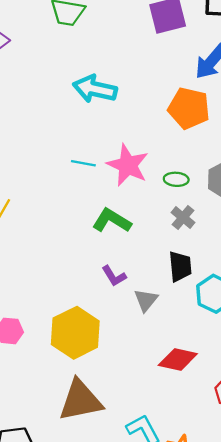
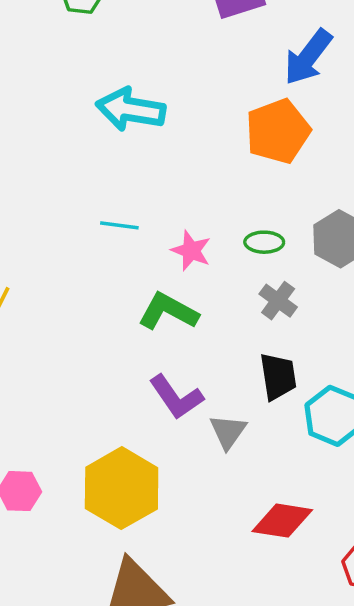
orange pentagon: (189, 108) -> (278, 131), turned -30
pink star: (128, 165) -> (191, 251), moved, size x0.6
purple L-shape: (114, 276) -> (176, 397), size x1.4

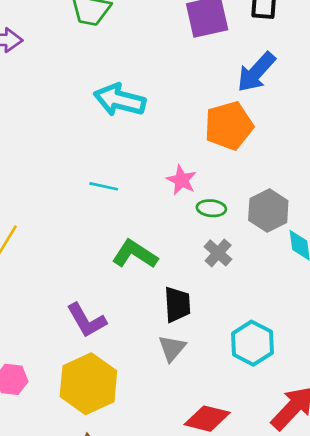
pink star: (191, 251) -> (181, 180), moved
black trapezoid: (278, 376) -> (177, 304), moved
purple L-shape: (176, 397) -> (87, 320), moved

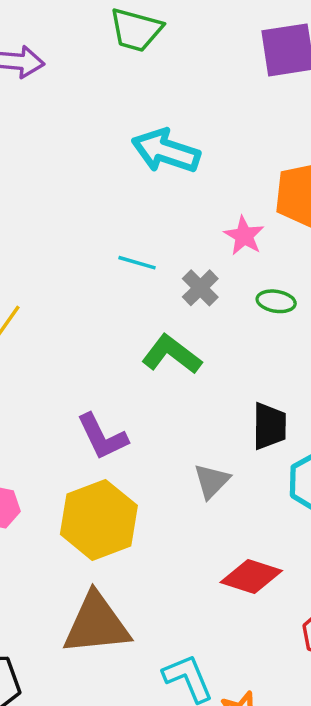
pink star: (181, 180) -> (244, 236), moved
gray cross: (218, 253) -> (200, 288), moved
black trapezoid: (177, 304) -> (269, 426), moved

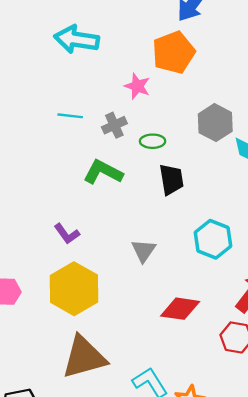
gray cross: (200, 288) -> (114, 125), turned 30
green ellipse: (276, 301) -> (153, 141), moved
black trapezoid: (269, 426) -> (171, 179), moved
purple L-shape: (102, 437) -> (67, 234), size x0.7

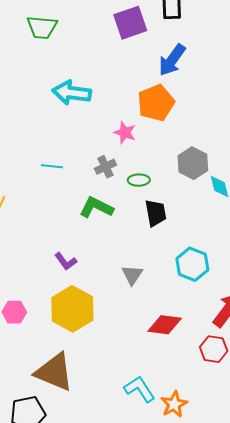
cyan line: (70, 116) -> (52, 166), moved
brown triangle: (84, 357) -> (54, 372), moved, turned 39

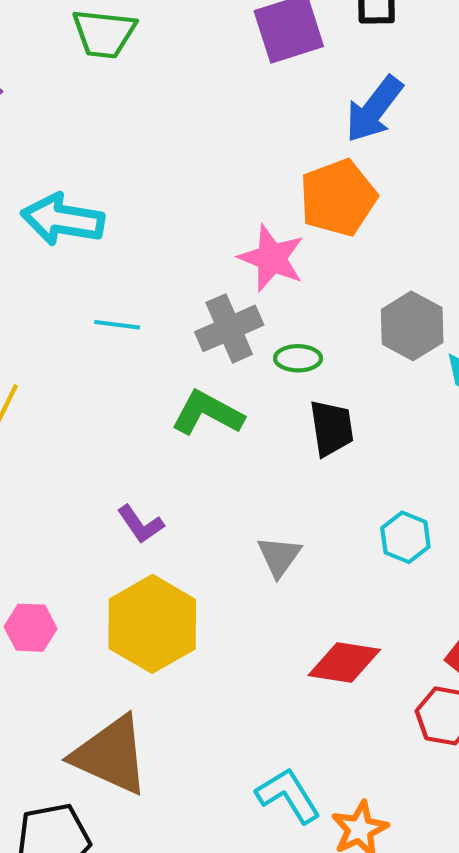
cyan arrow: (72, 93) -> (63, 220), moved
pink star: (125, 133) -> (272, 258), size x1.4
gray cross: (106, 167) -> (229, 328), size x1.4
cyan hexagon: (192, 264) -> (405, 537), size x0.7

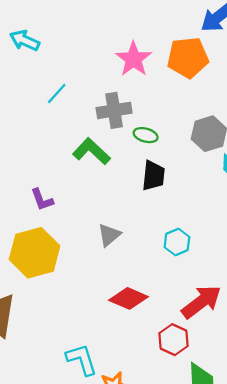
cyan arrow: (63, 220) -> (25, 41), moved, size x0.7
pink star: (272, 258) -> (134, 59), moved
cyan line: (117, 325) -> (57, 93), turned -70

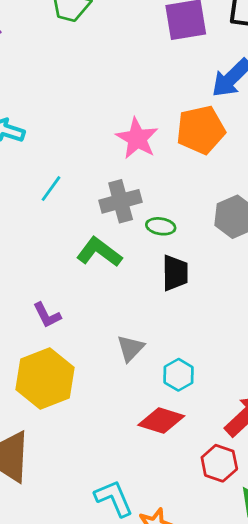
cyan hexagon: (177, 242) -> (178, 375), moved

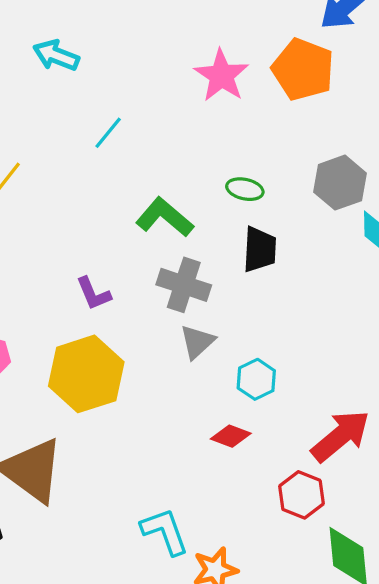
orange pentagon: (201, 130) -> (303, 69), turned 30
gray cross: (121, 201) -> (184, 285), moved, turned 30
red diamond: (161, 420) -> (231, 436), size x0.7

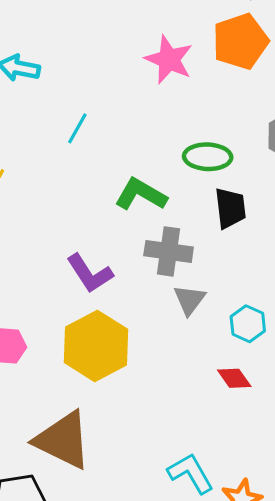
orange pentagon: (303, 69) -> (240, 41), turned -30
green ellipse: (245, 189) -> (208, 157), size x1.4
purple L-shape: (94, 294) -> (90, 273), size x1.4
red diamond: (231, 436) -> (234, 378), turned 44

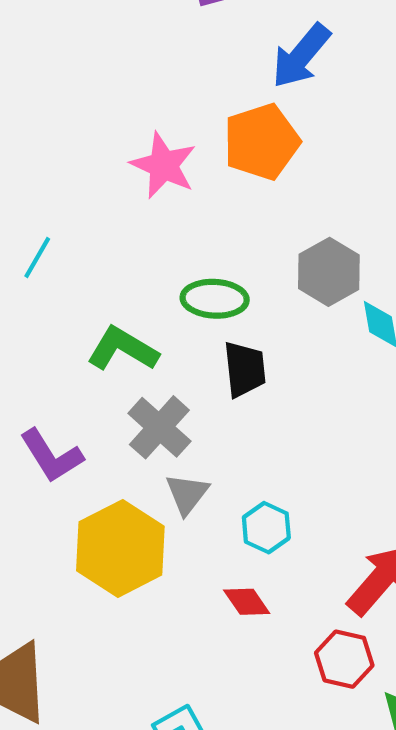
gray cross: (169, 251) -> (159, 427), turned 33
yellow hexagon: (96, 346) -> (120, 548), moved

